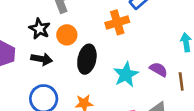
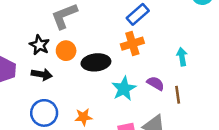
orange cross: (117, 22) -> (132, 44), moved
black ellipse: (87, 59) -> (96, 62), moved, turned 72

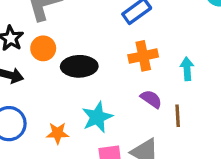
orange cross: (132, 44) -> (143, 56), moved
cyan star: (124, 89) -> (97, 117), moved

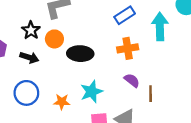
cyan arrow: (187, 69) -> (160, 26), moved, size x1.6

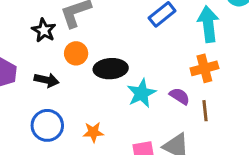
black star: (31, 30) -> (44, 30), moved
orange cross: (128, 48) -> (204, 68), moved
cyan star: (91, 92) -> (141, 93), moved

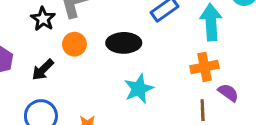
black ellipse: (111, 69) -> (124, 43), moved
black arrow: (47, 80) -> (43, 70), turned 120
purple semicircle: (180, 96) -> (228, 93), moved

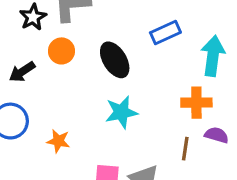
black ellipse: (124, 43) -> (115, 60), turned 48
purple semicircle: (228, 93) -> (217, 135), turned -30

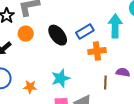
blue rectangle: (165, 32) -> (85, 31), moved
orange cross: (196, 103) -> (97, 51), moved
cyan star: (121, 112) -> (61, 78), moved

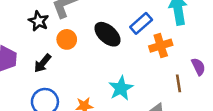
purple semicircle: (123, 72) -> (198, 67), turned 64

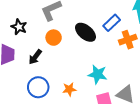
black star: (38, 21) -> (19, 27), moved
cyan star: (121, 88) -> (98, 74), turned -30

